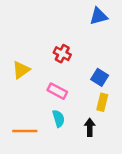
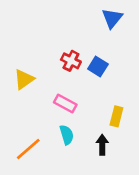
blue triangle: (98, 16) -> (112, 18), turned -36
blue square: (100, 77) -> (98, 67), moved
orange line: (25, 131) -> (28, 149), turned -40

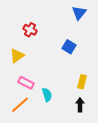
red cross: (71, 61) -> (30, 30), moved
pink rectangle: (65, 103) -> (26, 83), moved
black arrow: (102, 145) -> (80, 105), moved

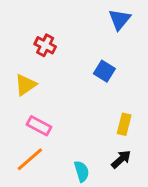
cyan semicircle: (47, 95) -> (82, 171), moved
black arrow: (80, 105) -> (121, 159), turned 48

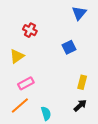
blue square: (104, 71) -> (69, 47), turned 32
pink rectangle: (39, 126) -> (26, 83), turned -56
cyan semicircle: (82, 171) -> (46, 113), moved

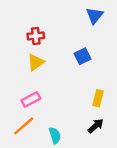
red cross: (30, 30) -> (36, 36), turned -32
yellow triangle: (17, 56) -> (36, 62), moved

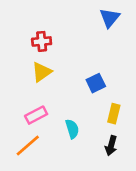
blue square: (82, 56) -> (96, 83), moved
black arrow: (96, 126) -> (111, 146), turned 147
cyan semicircle: (55, 135) -> (72, 129), moved

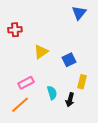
red cross: (42, 41) -> (15, 30), moved
yellow triangle: (42, 72) -> (41, 52), moved
black arrow: (111, 146) -> (70, 100), moved

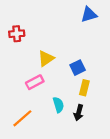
blue triangle: (79, 13) -> (89, 15), turned 35
yellow rectangle: (82, 82) -> (84, 88), moved
pink rectangle: (26, 83) -> (35, 82), moved

